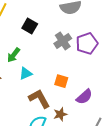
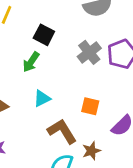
green arrow: (14, 55) -> (31, 62), moved

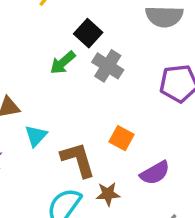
gray cross: (89, 52) -> (108, 66), moved, turned -35
cyan triangle: (42, 98) -> (36, 136), moved, turned -36

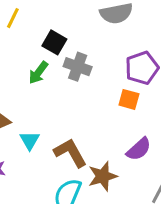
orange square: (122, 138) -> (129, 99), moved
brown star: (108, 194) -> (103, 176), size x1.4

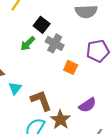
orange square: (129, 99) -> (71, 67), moved
brown star: (103, 176) -> (60, 120), turned -30

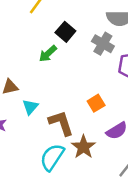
gray cross: (55, 43) -> (103, 44), moved
orange square: (71, 67) -> (96, 103), moved, turned 32

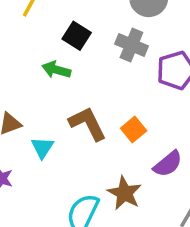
green arrow: (48, 54) -> (56, 70), turned 66
brown L-shape: (61, 123) -> (88, 124), moved

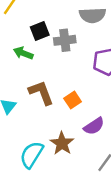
black square: (77, 36) -> (40, 31), turned 30
gray cross: (131, 45) -> (65, 40), moved, turned -35

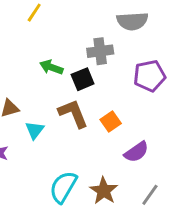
black square: (40, 31) -> (83, 79), moved
brown star: (62, 143) -> (104, 191), moved

